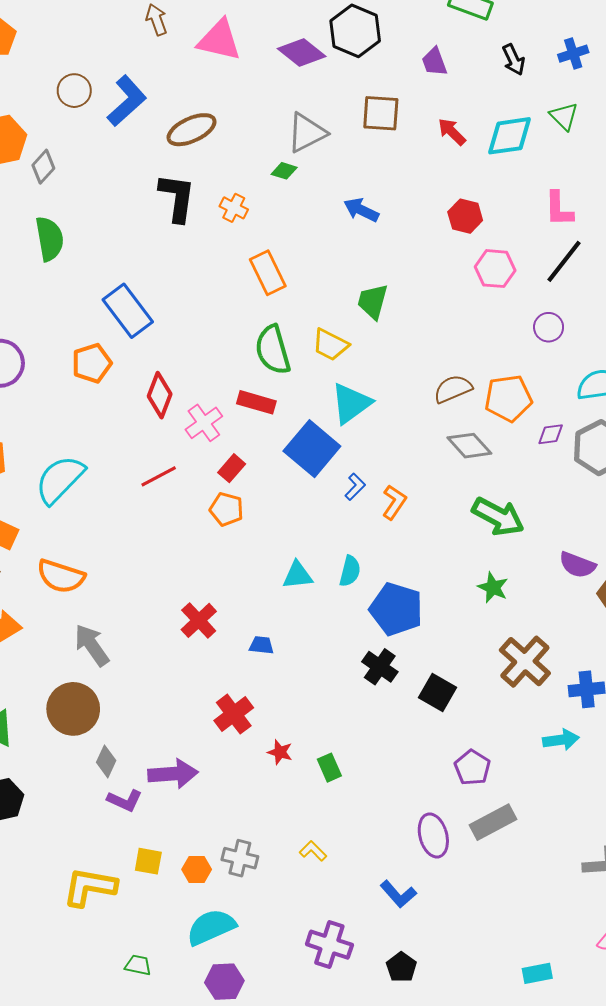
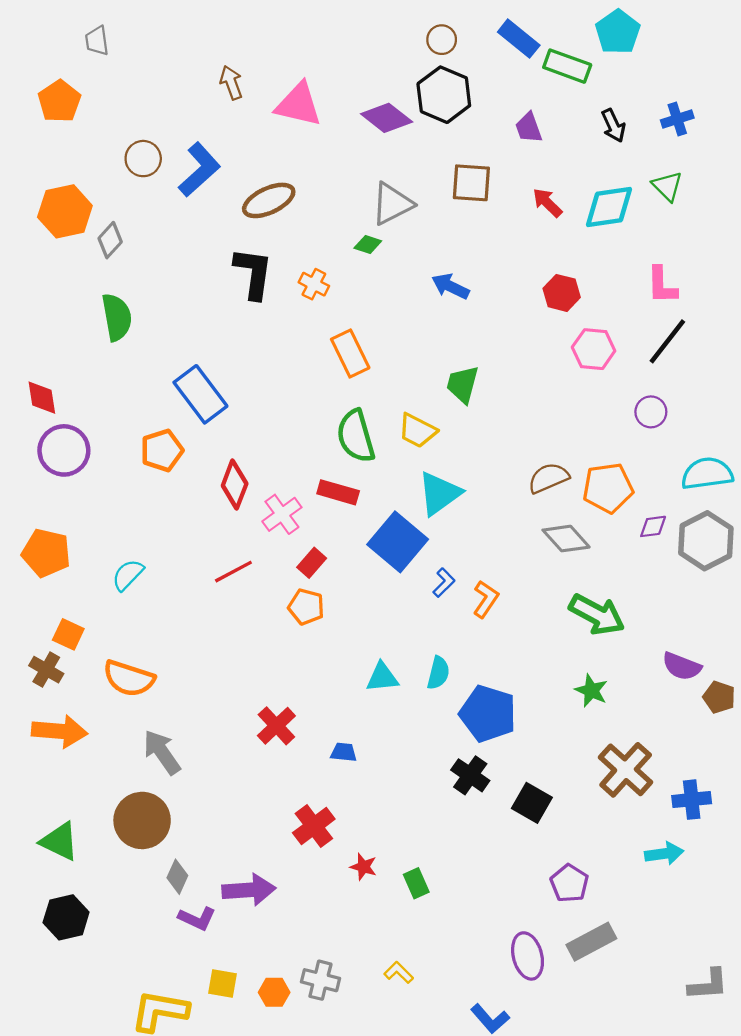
cyan semicircle: (60, 479) -> (128, 575), size x0.6

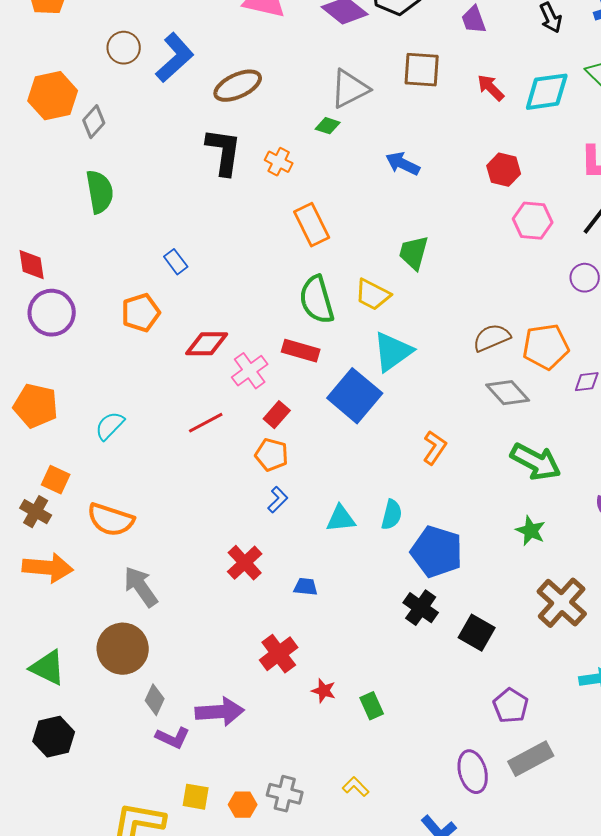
blue rectangle: (200, 394) -> (176, 262), size x0.5
red diamond: (235, 485) -> (207, 344), turned 69
blue L-shape: (444, 583) -> (278, 500), moved

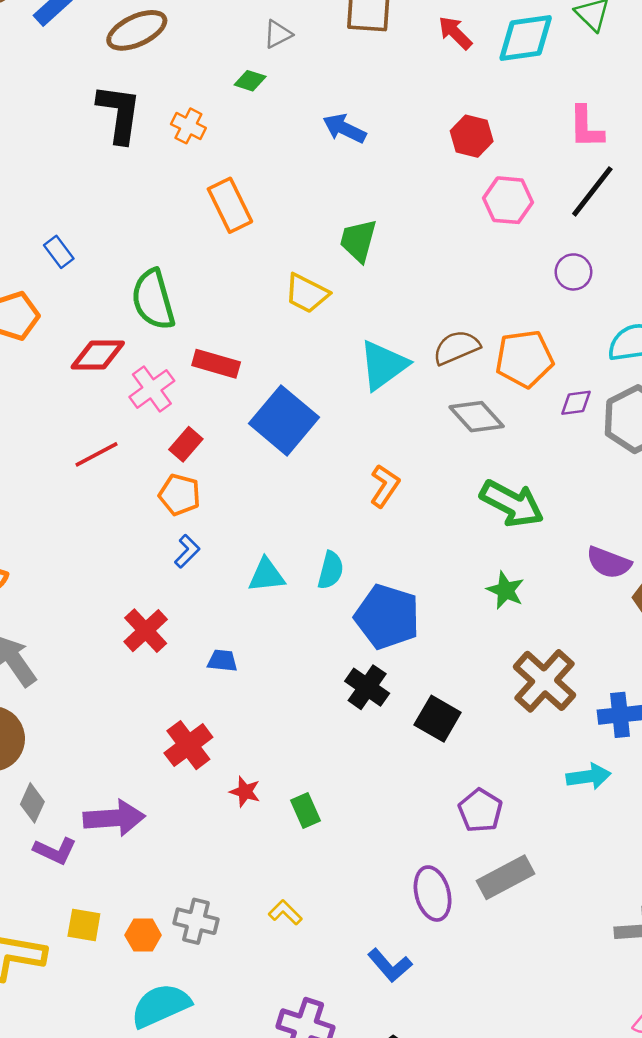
gray triangle: (350, 89) -> (278, 34), size x0.6
green semicircle: (317, 300) -> (153, 300), moved
cyan triangle: (393, 352) -> (383, 365), moved

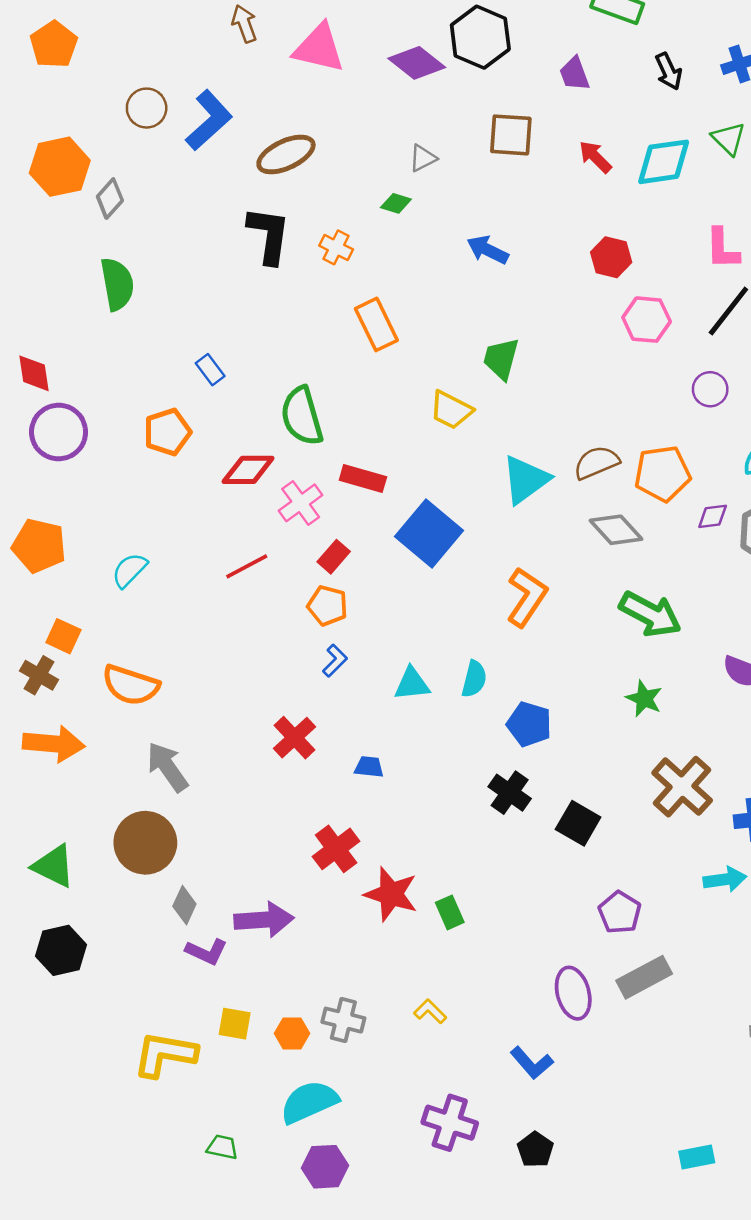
orange L-shape: (385, 486) -> (527, 597), size x1.4
blue pentagon: (387, 617) -> (529, 724), size x0.7
red star: (245, 792) -> (391, 894), size x1.8

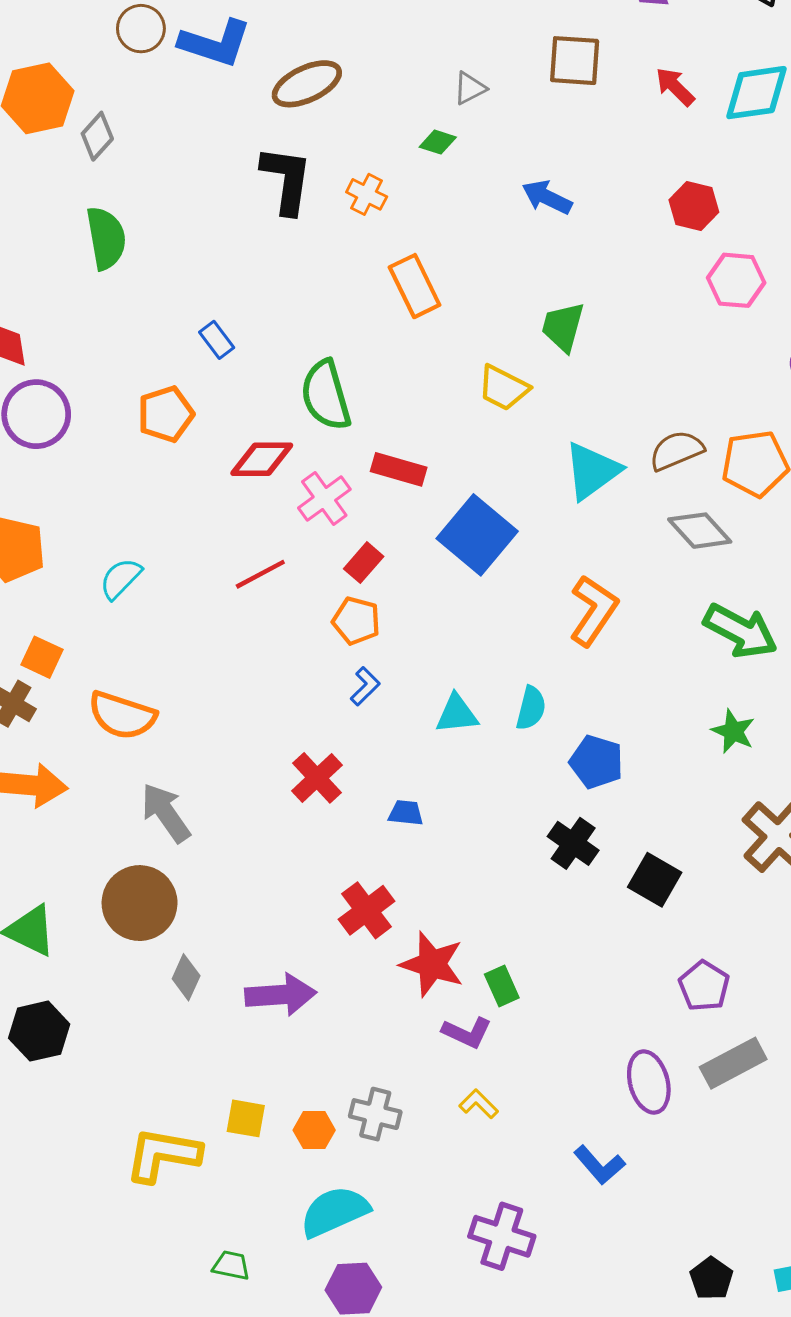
blue L-shape: (209, 120) -> (215, 43), turned 60
purple L-shape: (206, 952) -> (467, 1033), moved
black pentagon: (535, 1150) -> (711, 1278), moved

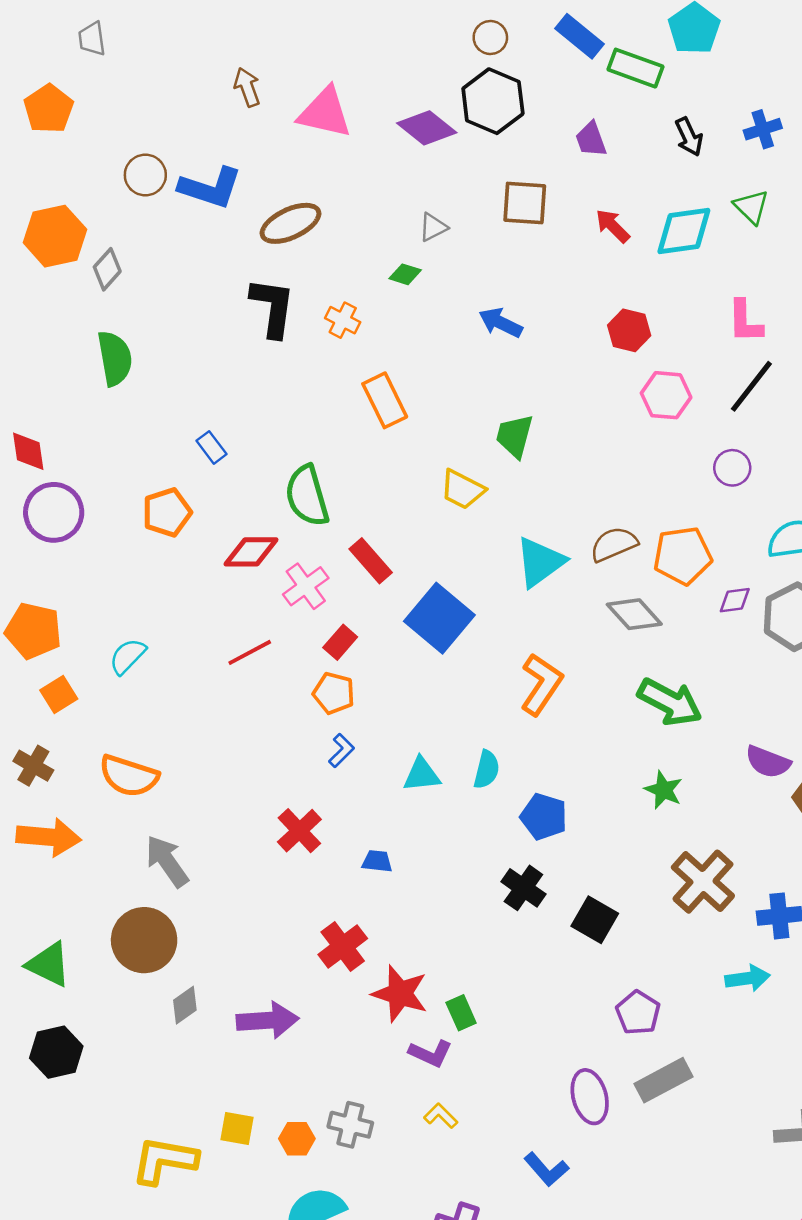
red rectangle: (399, 469) -> (371, 561), turned 33
orange square: (42, 657) -> (59, 694), moved, turned 33
gray diamond: (186, 977) -> (185, 1005), turned 30

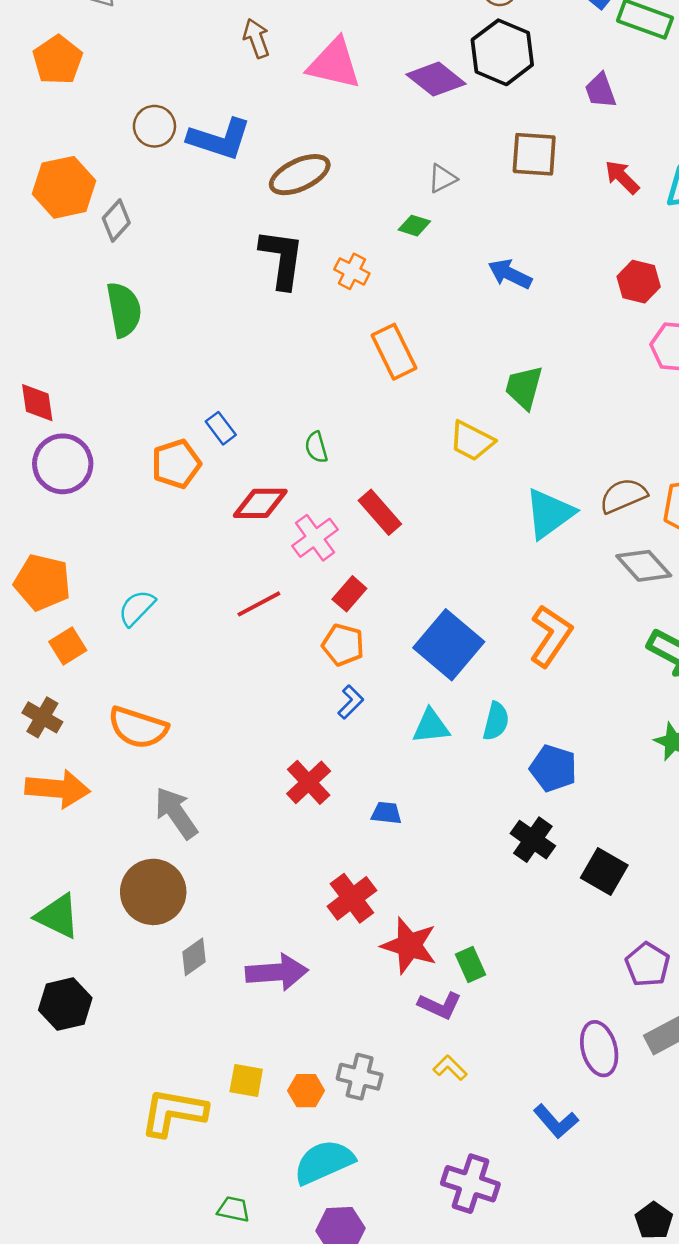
blue rectangle: (212, 447) -> (221, 428), moved
green semicircle: (307, 496) -> (316, 447), size x0.5
blue square: (439, 618) -> (449, 645), moved

